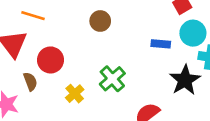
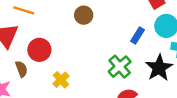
blue rectangle: (161, 44) -> (138, 35), turned -63
green cross: (112, 79) -> (120, 67), moved

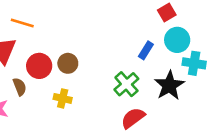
brown circle: (84, 15) -> (68, 63), moved
yellow cross: (61, 80) -> (63, 98), turned -35

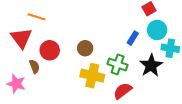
brown circle: (68, 63) -> (85, 48), moved
green cross: (126, 84) -> (118, 64), turned -30
yellow cross: (63, 98) -> (92, 76), moved, size x1.6

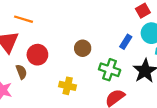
brown circle: (85, 48) -> (83, 48), moved
yellow cross: (92, 76) -> (68, 86), moved, size x0.7

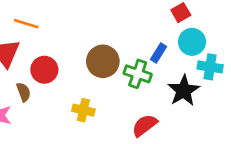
brown circle: (83, 48) -> (103, 61), size x1.5
green cross: (110, 70) -> (138, 74), moved

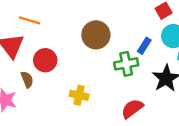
brown circle: (103, 61) -> (96, 35), moved
green cross: (138, 74) -> (126, 64), turned -30

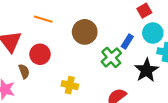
orange line: (30, 20) -> (43, 19), moved
green cross: (126, 64) -> (111, 57), turned -30

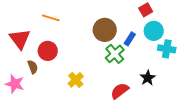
brown circle: (85, 32) -> (105, 30), moved
black star: (146, 70) -> (148, 78), moved, size x0.7
yellow cross: (70, 85) -> (76, 80), turned 35

